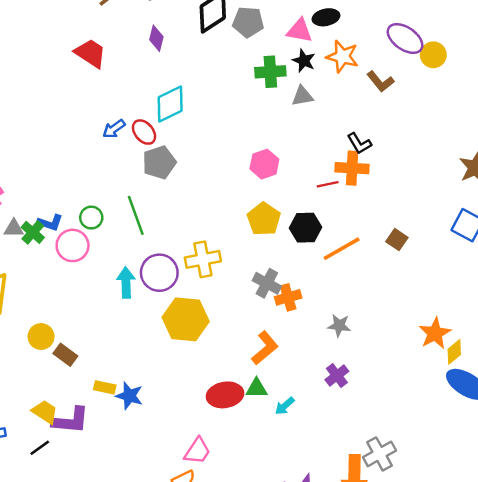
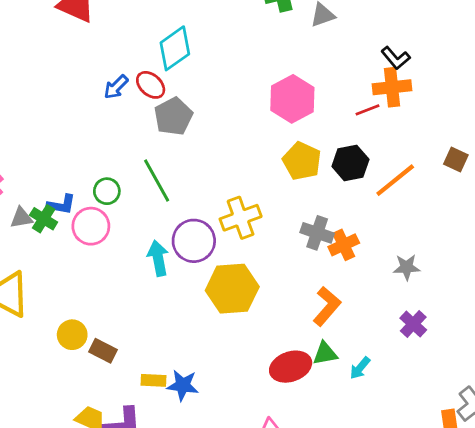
pink hexagon: (264, 164) -> (292, 99), size x1.4

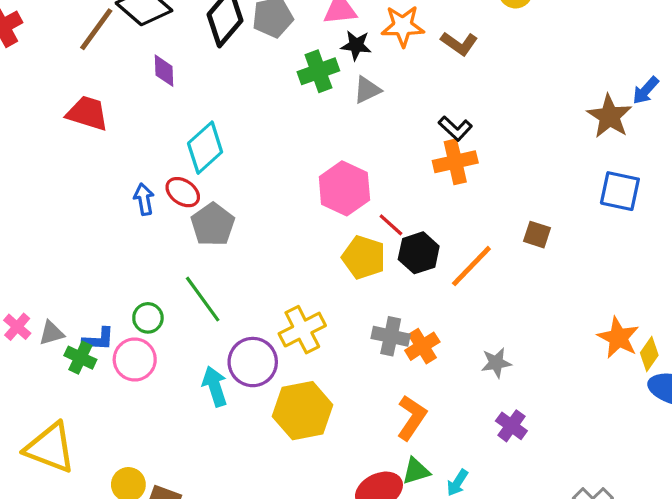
blue arrow: (116, 87) -> (144, 199), turned 132
red line: (367, 110) -> (391, 225), moved, turned 70
gray triangle: (21, 218) -> (51, 333), moved

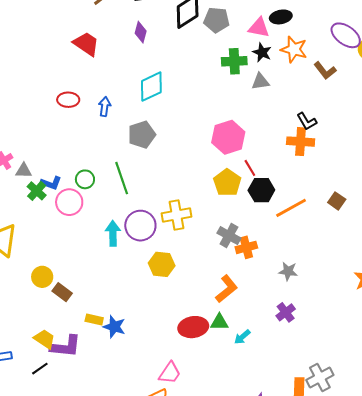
red ellipse: (183, 192) -> (68, 100), moved, turned -50
yellow hexagon: (303, 411) -> (162, 264), size x0.7

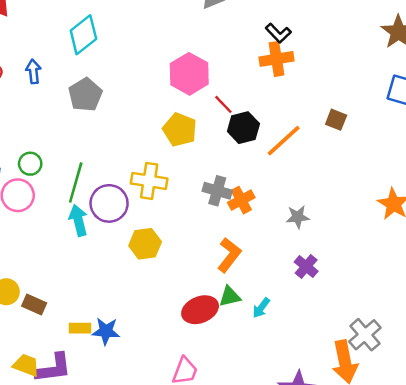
green line: (122, 178) -> (76, 183), moved, turned 48
yellow pentagon: (227, 183) -> (180, 130), moved
yellow cross: (177, 215) -> (149, 181), turned 32

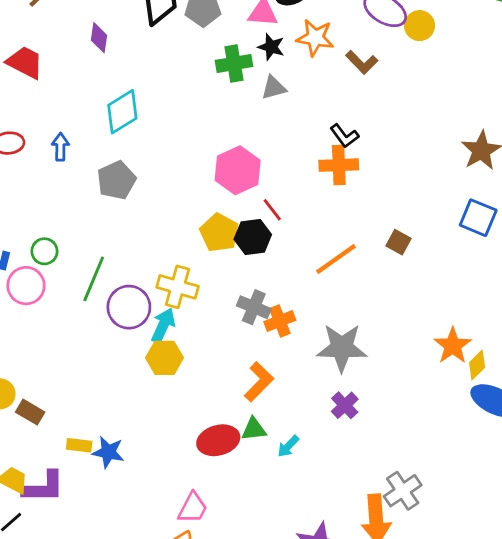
black hexagon: (243, 128) -> (253, 237), moved
gray star: (298, 217) -> (342, 348), size x1.8
cyan arrow: (78, 220) -> (163, 325), moved, turned 32

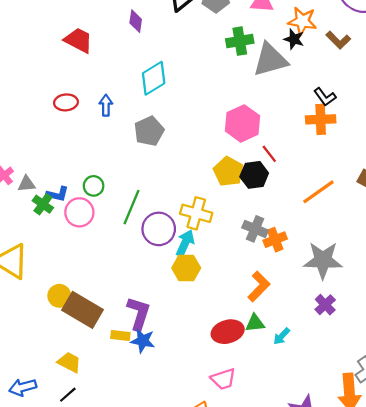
black star: (271, 47) -> (294, 39), moved
gray triangle: (274, 88) -> (270, 60), size x1.8
brown rectangle: (30, 412) -> (83, 310), size x1.8
purple L-shape: (44, 487) -> (139, 314), moved, turned -72
pink trapezoid: (193, 508) -> (223, 379), moved, turned 44

